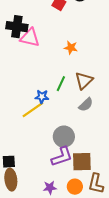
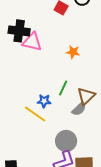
brown triangle: (84, 81) -> (86, 96), moved
gray semicircle: (86, 105) -> (79, 109), moved
yellow line: (33, 110) -> (35, 114), turned 70

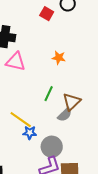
pink triangle: (32, 42) -> (16, 62), moved
blue star: (44, 101) -> (30, 133), moved

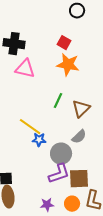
red square: (47, 14) -> (64, 43), moved
orange star: (59, 58) -> (68, 65), size x1.6
gray semicircle: (65, 115) -> (79, 137), moved

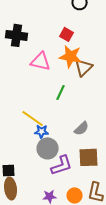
pink triangle: (25, 69) -> (41, 61), moved
brown triangle: (81, 109) -> (84, 67), moved
gray circle: (61, 154) -> (48, 148), moved
brown square: (79, 179) -> (89, 157), moved

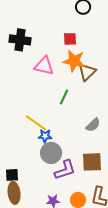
red square: (67, 34) -> (70, 39), turned -32
gray semicircle: (82, 128) -> (93, 125), moved

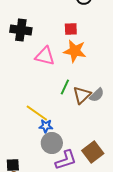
brown triangle: (87, 72) -> (82, 95), moved
gray semicircle: (93, 125) -> (97, 95), moved
brown square: (92, 162) -> (93, 152), turned -35

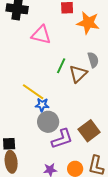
orange star: (75, 51) -> (88, 23), moved
gray semicircle: (97, 95) -> (93, 60), moved, turned -63

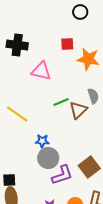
green line: (61, 66) -> (61, 102), turned 42
yellow line: (33, 92) -> (17, 114), moved

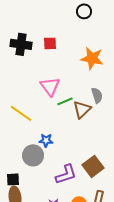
red square: (67, 44) -> (50, 43), moved
pink triangle: (41, 71) -> (50, 86), moved, turned 40
gray circle: (48, 158) -> (33, 155), moved

